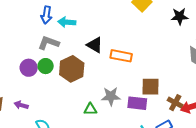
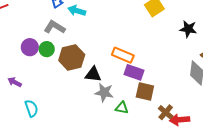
black triangle: (95, 45) -> (93, 74), moved, turned -36
purple rectangle: (137, 103) -> (134, 72), moved
green triangle: (90, 109) -> (122, 108), moved

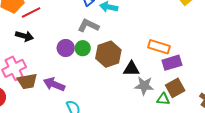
purple rectangle: (134, 72) -> (172, 63), turned -30
purple arrow: (15, 82) -> (54, 84), size x1.5
brown square: (145, 91) -> (175, 88), moved, turned -36

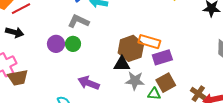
brown hexagon: (108, 54) -> (131, 48), moved
purple arrow: (54, 84) -> (89, 83), moved

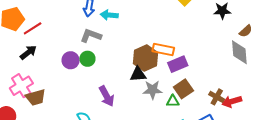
black arrow: (15, 32) -> (28, 53), turned -48
purple arrow: (89, 83) -> (107, 96), turned -135

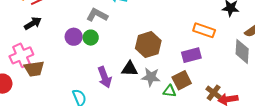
orange rectangle: (163, 49) -> (204, 30), moved
purple rectangle: (178, 64) -> (191, 55), moved
black triangle: (138, 74) -> (130, 69), moved

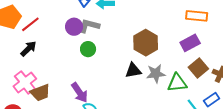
purple circle: (74, 37) -> (74, 27), moved
purple arrow: (105, 77) -> (80, 93), moved
brown square: (182, 80) -> (198, 68), moved
green triangle: (170, 91) -> (177, 83), size x1.5

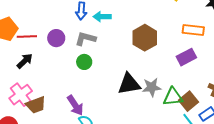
red line: (30, 24) -> (27, 36), turned 36
purple circle: (74, 27) -> (56, 38), moved
brown hexagon: (146, 43) -> (145, 38), moved
brown square: (198, 68) -> (188, 101), moved
black triangle: (133, 70) -> (129, 84), size x1.4

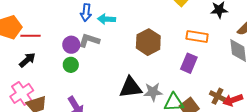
purple circle: (56, 38) -> (71, 45), moved
purple rectangle: (186, 57) -> (189, 63), turned -42
green circle: (84, 62) -> (71, 65), moved

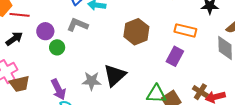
purple circle: (71, 45) -> (45, 31), moved
black triangle: (131, 87) -> (115, 75), turned -40
gray star: (153, 92) -> (92, 81), moved

